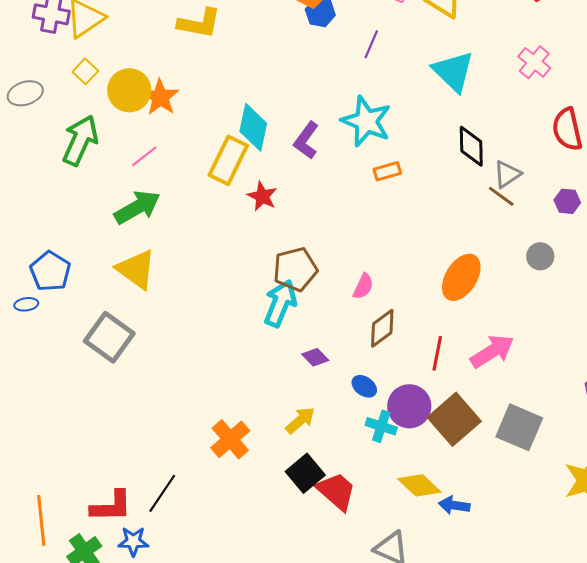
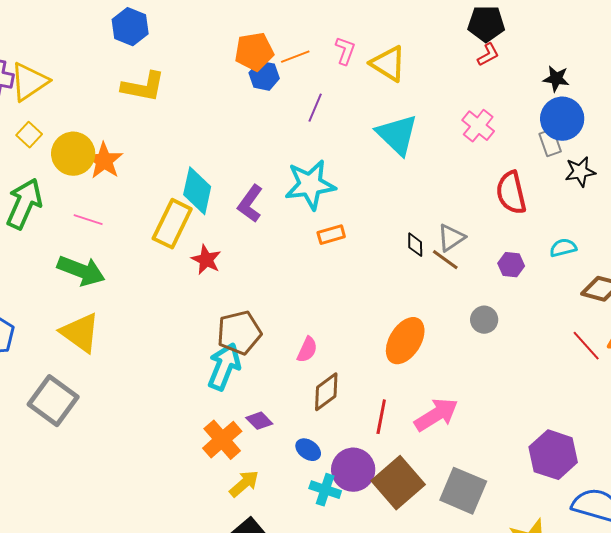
cyan star: (366, 121) -> (310, 185), turned -30
black diamond: (471, 146) -> (415, 245), moved, size x0.6
pink line: (144, 156) -> (88, 220), turned 56
green arrow: (137, 207) -> (81, 271), turned 51
orange cross: (230, 439) -> (222, 440), moved

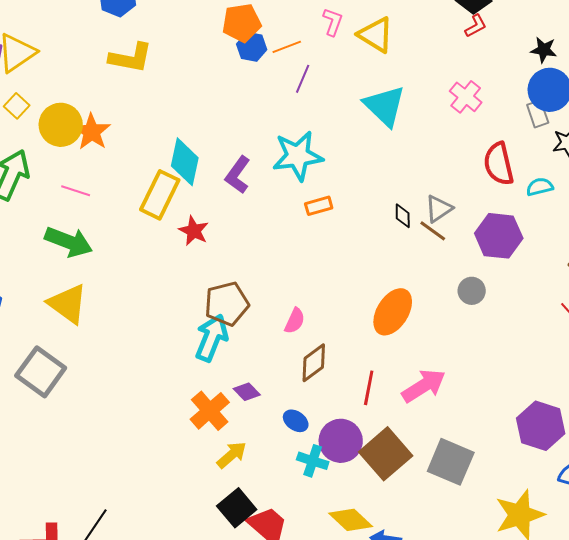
orange line: (295, 57) -> (287, 47), moved
cyan semicircle: (563, 248) -> (540, 187), moved
purple hexagon: (511, 265) -> (499, 236), size x1.8

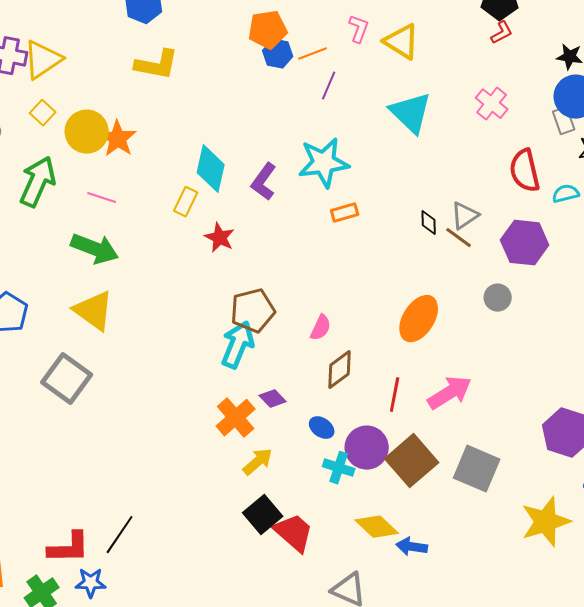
yellow rectangle: (160, 195) -> (186, 202), size x0.6

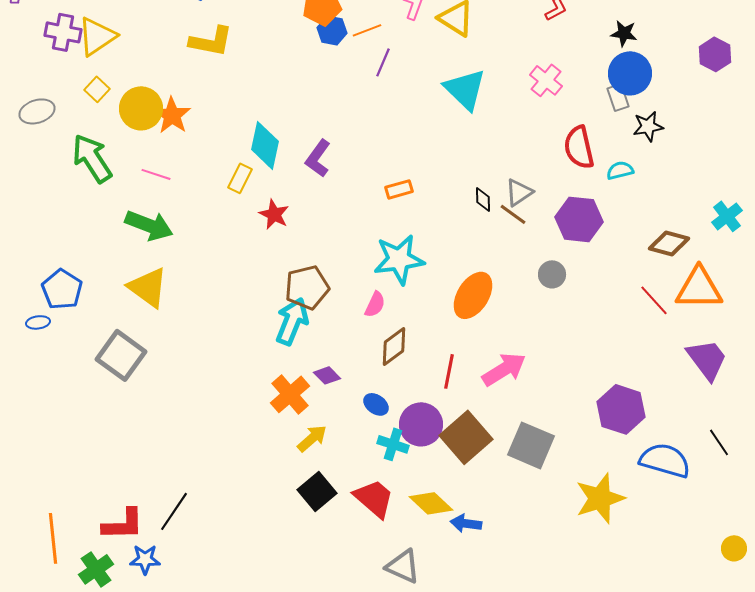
cyan star: (324, 163) -> (399, 259), moved
green arrow: (38, 182) -> (92, 158), turned -57
red trapezoid: (294, 533) -> (374, 498), moved

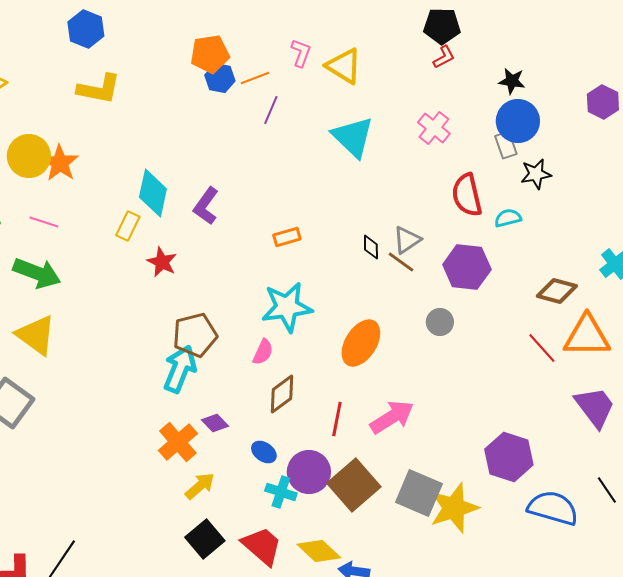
yellow star: (600, 498) -> (454, 508), moved

